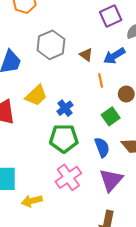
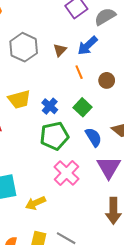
brown triangle: (86, 55) -> (60, 50), turned 48
yellow trapezoid: (36, 95) -> (19, 99), turned 40
green square: (111, 116) -> (82, 107), moved

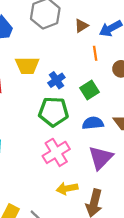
blue semicircle: (93, 137) -> (93, 123), turned -78
yellow arrow: (35, 203) -> (67, 188), moved

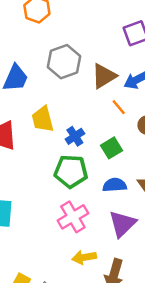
brown triangle: (81, 26) -> (104, 76), size x1.6
orange line: (95, 53) -> (119, 107), turned -32
yellow trapezoid: (27, 65) -> (43, 119), turned 75

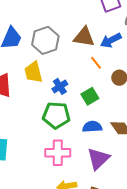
gray hexagon: (64, 62) -> (45, 40), moved
brown triangle: (104, 76) -> (84, 37), turned 40
pink cross: (73, 217) -> (58, 153), turned 30

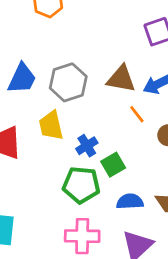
green square: (90, 96) -> (113, 165), moved

